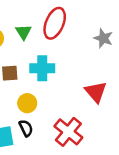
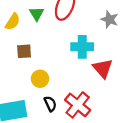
cyan cross: (42, 68) -> (82, 47), moved
black semicircle: (26, 128) -> (50, 104), moved

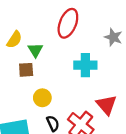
green triangle: (37, 14) -> (35, 50), moved
red triangle: (103, 68) -> (106, 105), moved

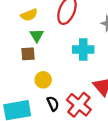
yellow semicircle: (14, 40) -> (29, 15), moved, turned 35

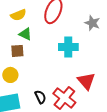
green triangle: (37, 35) -> (25, 34), turned -32
yellow circle: (43, 80) -> (10, 75), moved

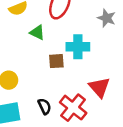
green triangle: (25, 34) -> (37, 32), moved
brown square: (17, 51) -> (56, 61), moved

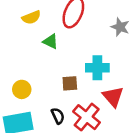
cyan cross: (78, 47) -> (97, 68), moved
brown square: (56, 61) -> (70, 83), moved

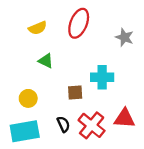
green triangle: (51, 41) -> (46, 61), moved
red triangle: (113, 97) -> (124, 118), moved, turned -45

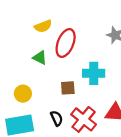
red ellipse: (79, 23) -> (66, 43), moved
yellow semicircle: (38, 28) -> (43, 26), moved

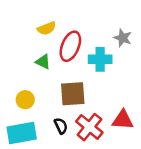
cyan cross: (94, 73) -> (100, 59), moved
brown square: (68, 88) -> (73, 94), size x1.6

